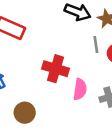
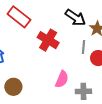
red cross: (56, 69) -> (48, 40), moved

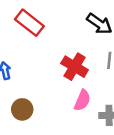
red cross: (48, 40) -> (75, 67), moved

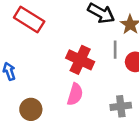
pink semicircle: (82, 100) -> (75, 94), moved

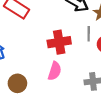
red cross: (80, 60) -> (59, 42), turned -35

